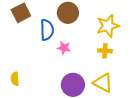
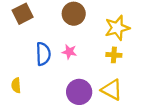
blue semicircle: (47, 30) -> (43, 54), moved

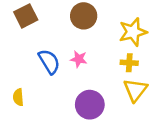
blue semicircle: (43, 54) -> (49, 62), turned -30
yellow triangle: (112, 90) -> (135, 90), moved, turned 40

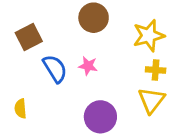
brown square: (26, 16) -> (29, 37), moved
yellow cross: (129, 63) -> (156, 70), moved

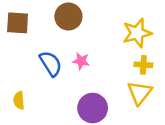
brown circle: (94, 18) -> (68, 17), moved
brown square: (29, 37) -> (18, 23), moved, turned 30

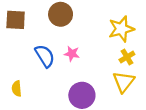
yellow cross: (143, 65) -> (127, 57), turned -35

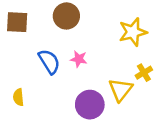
yellow cross: (127, 57) -> (144, 73), moved
yellow triangle: (124, 82) -> (121, 90), moved

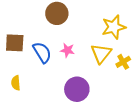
brown square: (17, 22) -> (15, 43), moved
yellow triangle: (121, 90) -> (101, 53), moved

